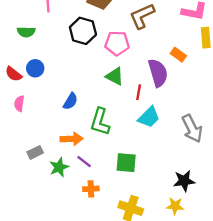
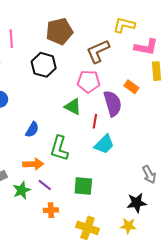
pink pentagon: (117, 43) -> (89, 82), moved
gray arrow: (192, 129) -> (149, 175), moved, size x0.7

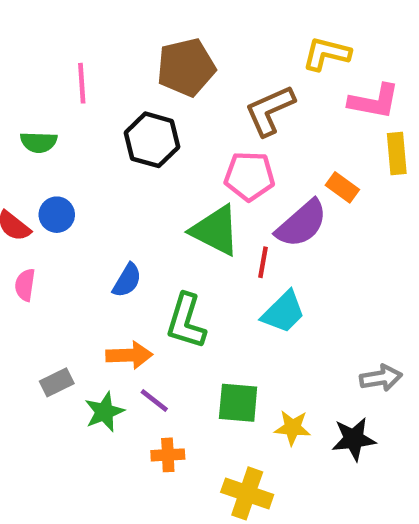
purple semicircle: (113, 103) -> (302, 224), turned 65
green triangle: (73, 107) -> (215, 231), size x1.4
gray arrow: (149, 175) -> (381, 378), turned -72
yellow star: (128, 226) -> (292, 428), moved

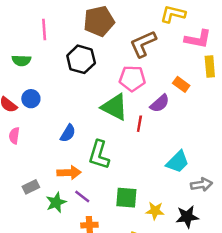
purple semicircle: (302, 224) -> (160, 103), size x0.7
cyan trapezoid: (283, 312) -> (178, 162), moved

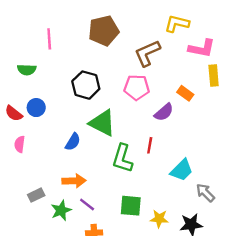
black hexagon: (81, 59) -> (86, 85), moved
green triangle: (114, 107) -> (102, 123), moved
red line: (139, 124) -> (150, 145), moved
green L-shape: (99, 155) -> (122, 158), moved
gray arrow: (201, 185) -> (205, 193), turned -126

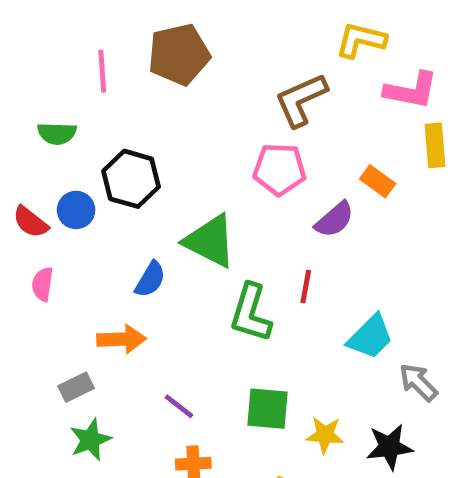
brown pentagon: (104, 31) -> (179, 54), moved
black hexagon: (86, 85) -> (131, 179), moved
orange arrow: (74, 181) -> (121, 339), moved
green star: (61, 210) -> (90, 440), moved

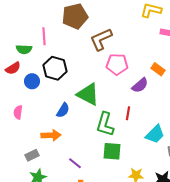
pink line: (102, 71) -> (44, 36), moved
brown L-shape: (301, 100) -> (101, 39), moved
red semicircle: (31, 222) -> (13, 68), moved, turned -70
green square: (267, 409) -> (112, 151), moved

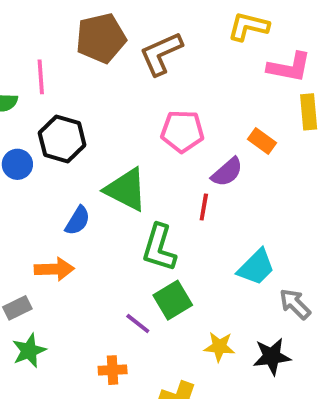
brown L-shape: (101, 39) -> (161, 54), moved
red line: (128, 113) -> (204, 207), moved
green square: (112, 151) -> (173, 300), turned -36
purple line: (75, 163) -> (138, 323), moved

